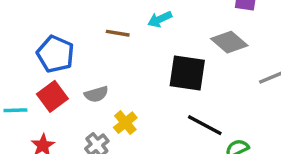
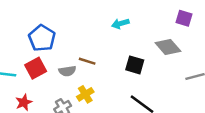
brown line: (118, 33) -> (87, 61), moved
black square: (187, 73) -> (135, 65), size x0.7

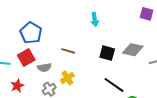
cyan arrow: (120, 24) -> (95, 20), turned -80
gray diamond: (168, 47) -> (133, 50), moved, turned -35
gray semicircle: (67, 71) -> (44, 68), moved

